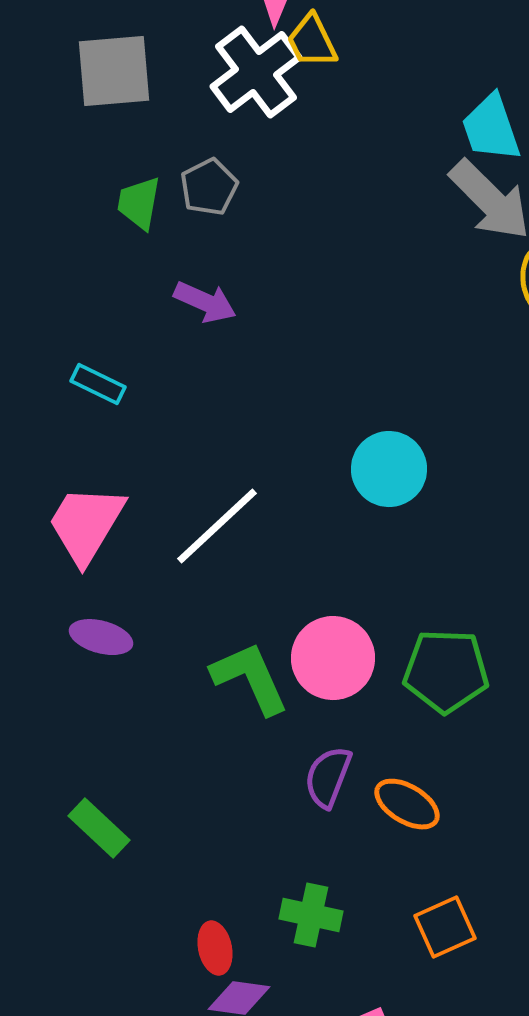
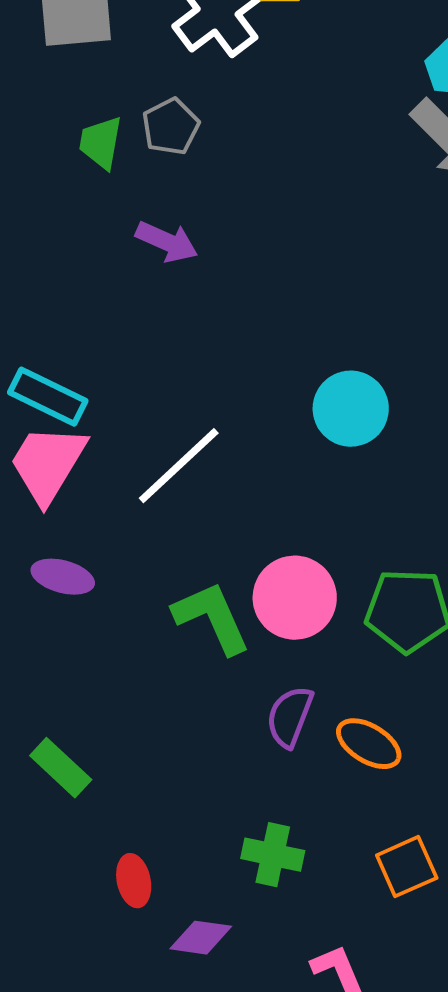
cyan rectangle: (98, 384) -> (48, 397), moved, size x1.4
red ellipse: (215, 948) -> (134, 881), moved

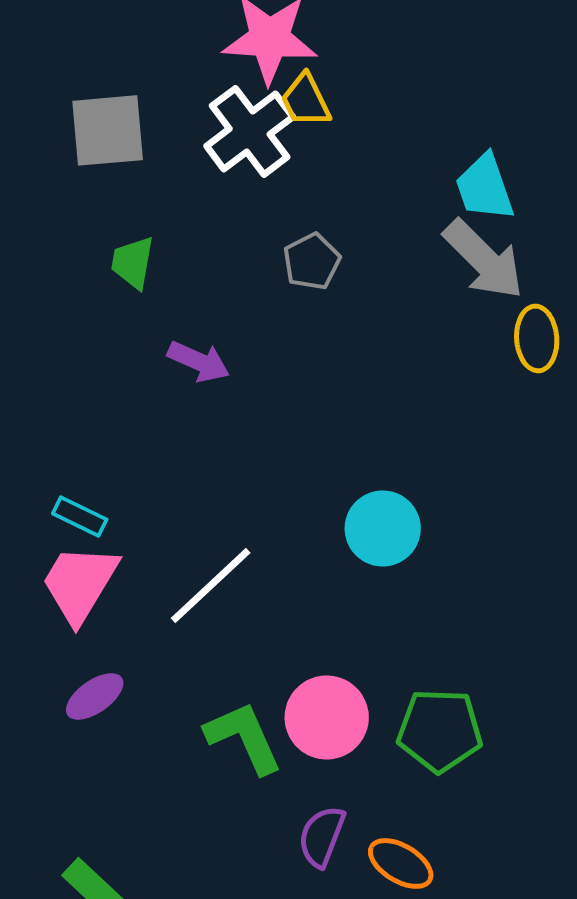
gray pentagon: (171, 127) -> (312, 261), moved
cyan rectangle: (48, 397) -> (80, 516), size x0.7
purple ellipse: (63, 577) -> (95, 696), turned -50

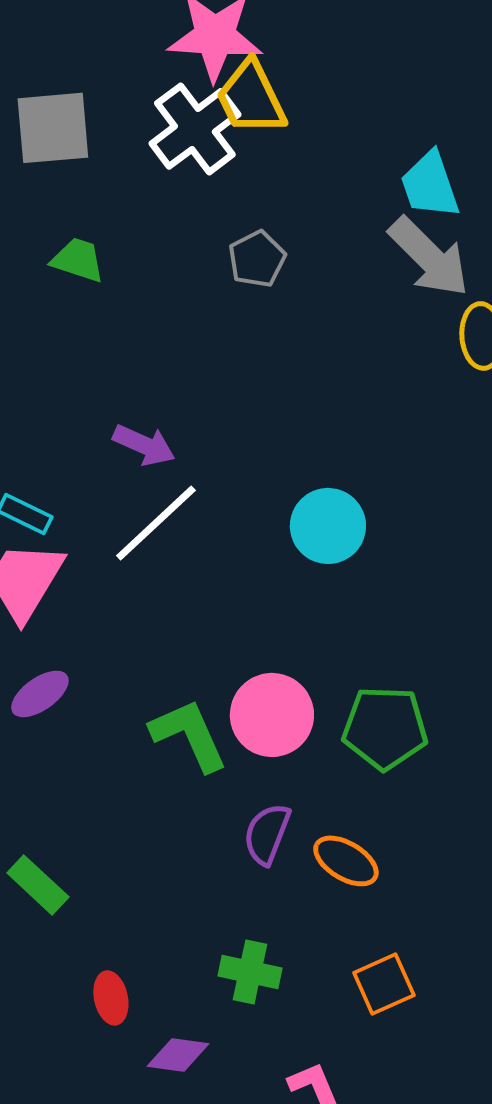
yellow trapezoid: (306, 100) -> (251, 98), size x1.4
green trapezoid: (133, 262) -> (78, 260), turned 98
purple arrow: (199, 361) -> (144, 445), moved
white line: (211, 585) -> (156, 523), moved

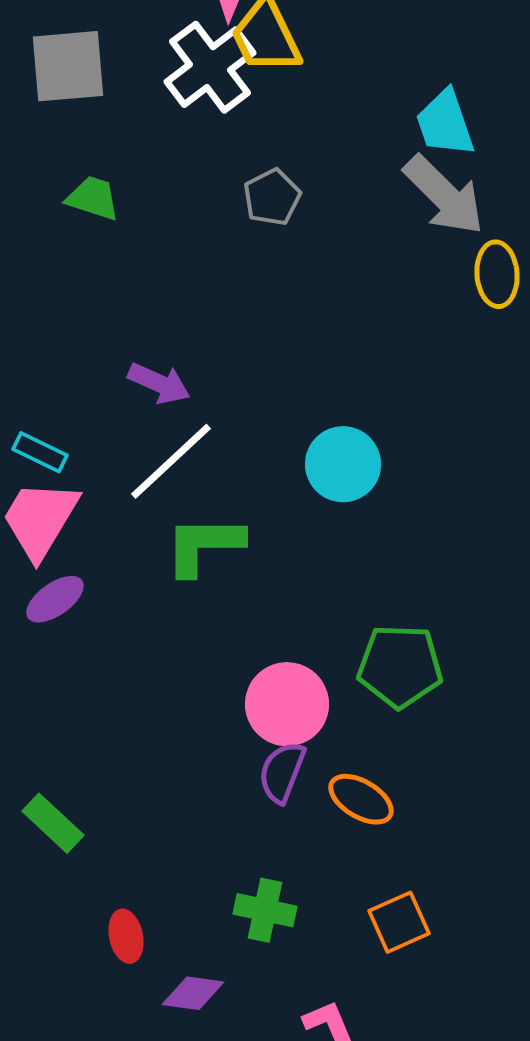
purple ellipse: (40, 694) -> (55, 599), moved
pink circle: (272, 715) -> (287, 704), moved
green L-shape: (189, 735) -> (204, 545), moved, turned -66

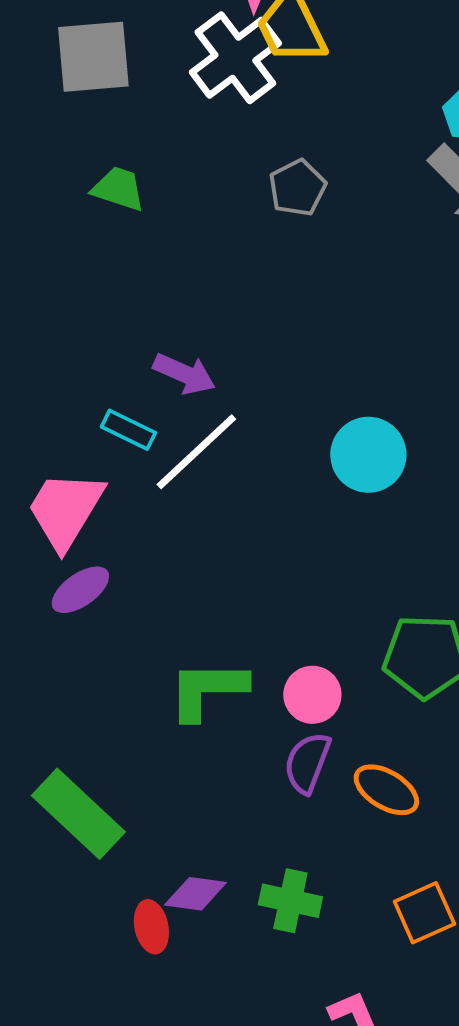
cyan rectangle: (40, 452) -> (128, 430), moved
green L-shape: (204, 545) -> (207, 690), moved
pink circle: (287, 704) -> (312, 695), size x0.7
green rectangle: (53, 823) -> (78, 814), size x1.5
purple diamond: (193, 993) -> (195, 894), moved

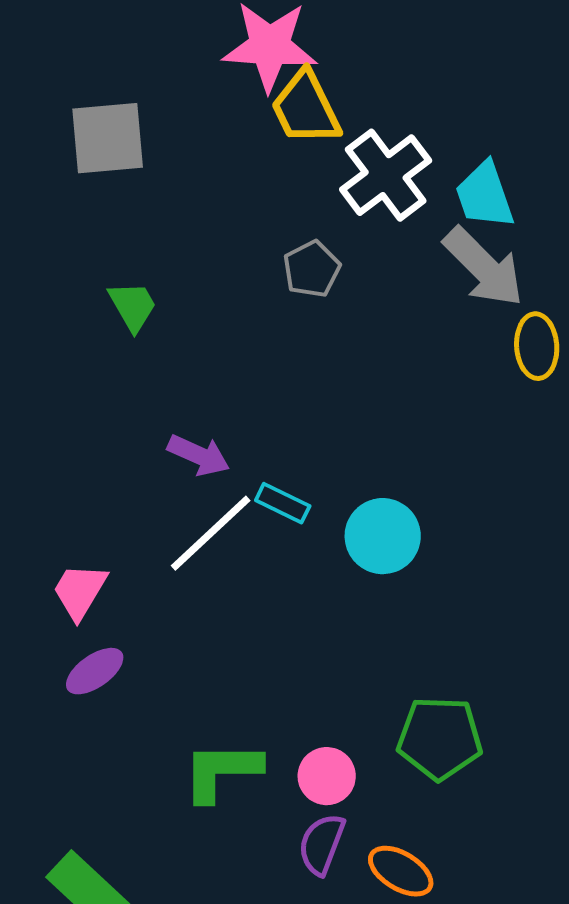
white cross: (235, 58) -> (386, 175), moved
green trapezoid: (118, 189) -> (133, 306), moved, turned 42
cyan rectangle: (128, 430) -> (283, 503), moved
pink trapezoid: (65, 510) -> (80, 591), size x0.7

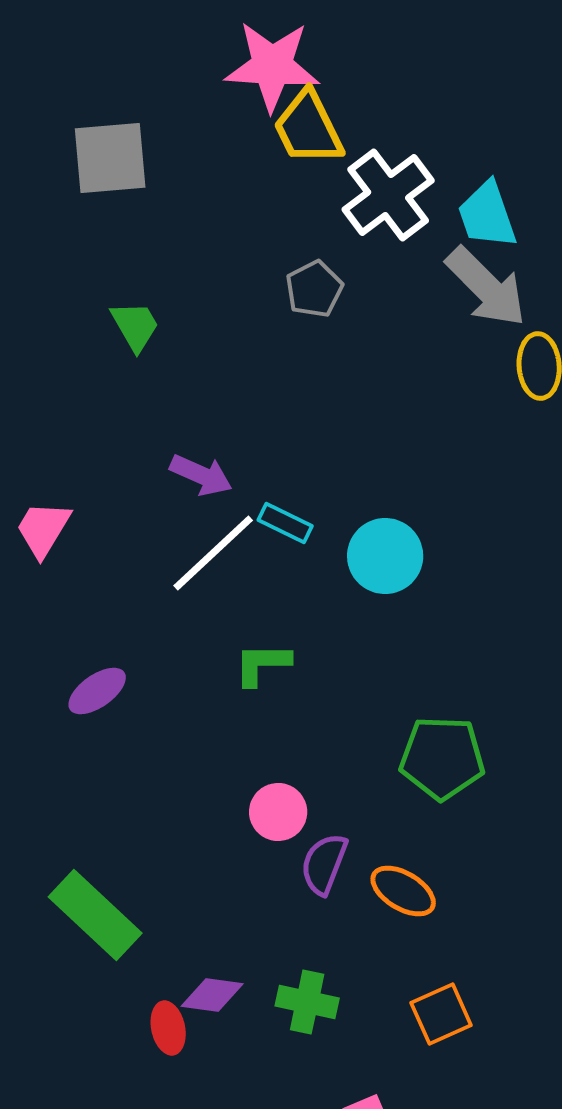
pink trapezoid: (80, 591) -> (43, 529), moved
green L-shape: (222, 771) -> (262, 664), moved, size x0.7
pink circle: (327, 776) -> (278, 812), moved

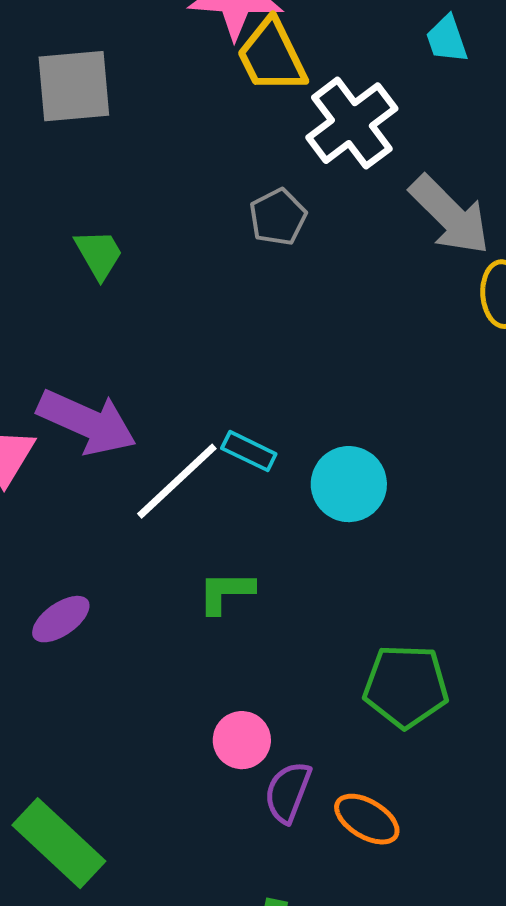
cyan trapezoid: (487, 215) -> (447, 39), moved, size x0.7
purple arrow: (201, 475) -> (87, 422), moved, size x1.6

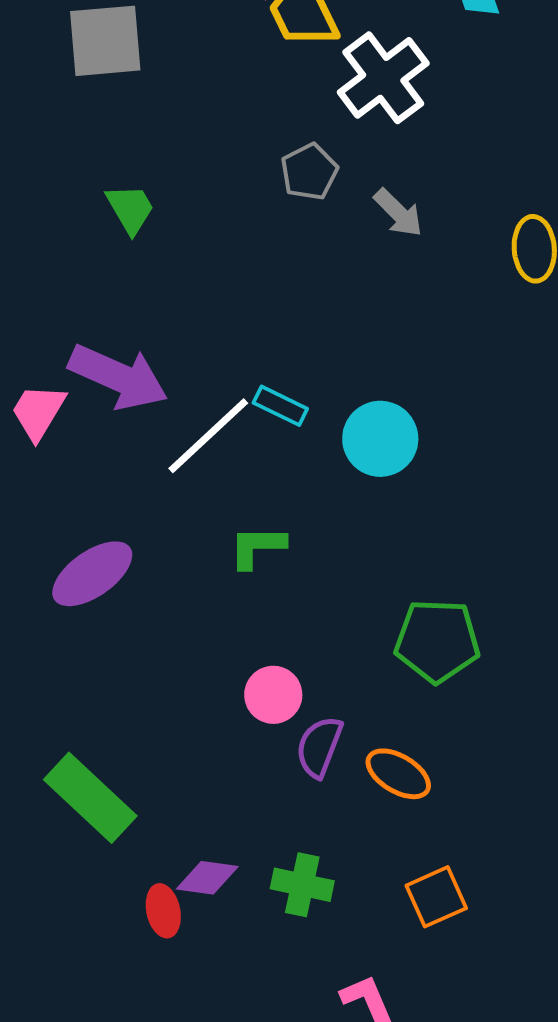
gray arrow: (450, 215) -> (398, 213), moved, size x0.6
purple ellipse: (61, 619) -> (92, 574), size x1.4

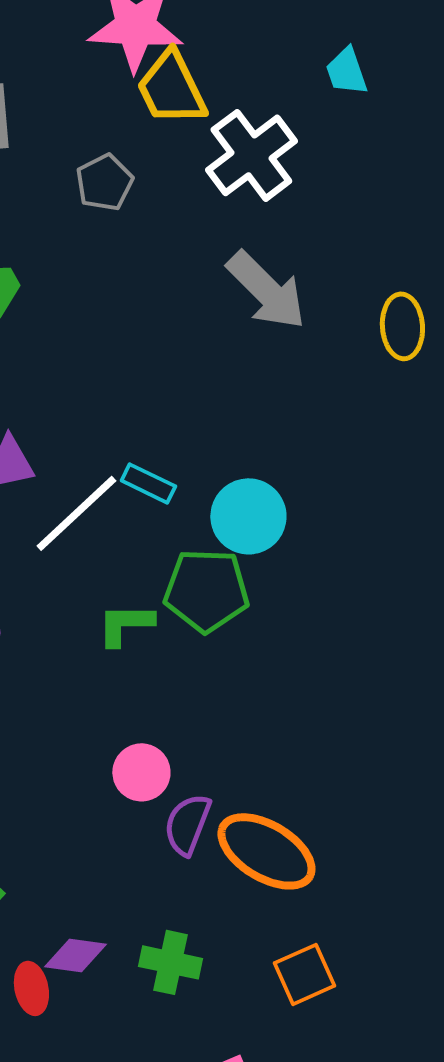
gray pentagon: (309, 172) -> (104, 182), moved
gray arrow: (398, 213) -> (266, 290), size x1.6
green pentagon: (437, 641) -> (206, 590), moved
orange ellipse: (398, 774) -> (266, 851), size x1.5

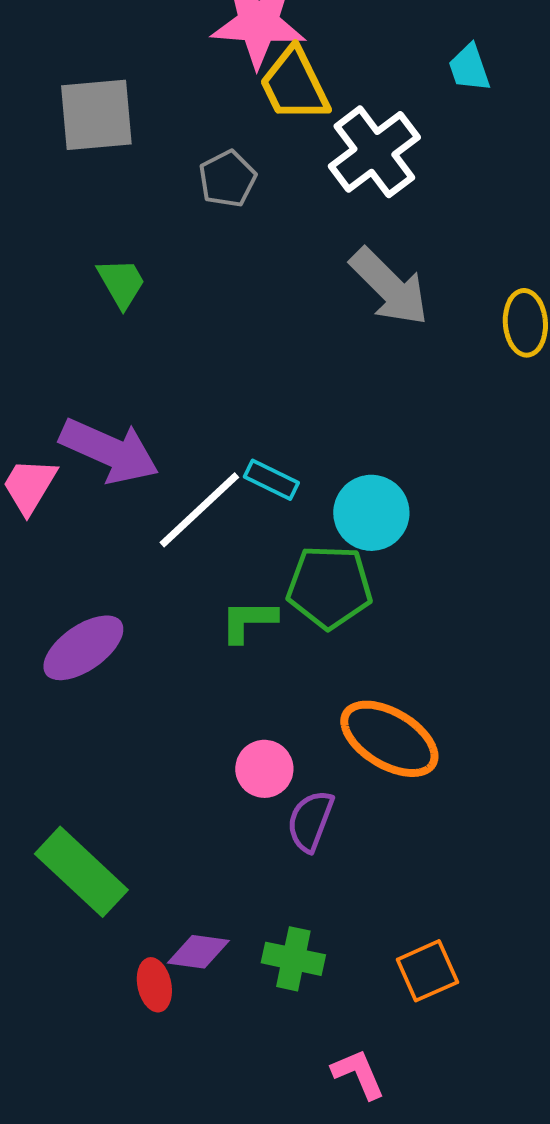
orange ellipse: (266, 851) -> (389, 739), moved

